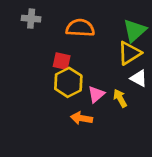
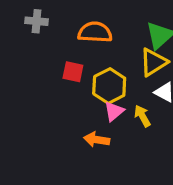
yellow hexagon: (68, 82) -> (109, 86), moved

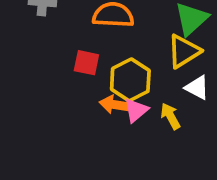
orange arrow: (97, 140) -> (115, 105), moved

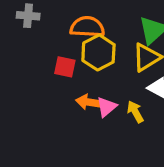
yellow hexagon: (130, 80) -> (98, 53), moved

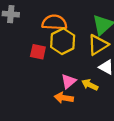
orange arrow: (89, 102) -> (64, 98), moved
yellow arrow: (135, 112) -> (90, 85), turned -35

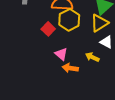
red square: (38, 52) -> (48, 29), turned 32
pink triangle: (69, 81) -> (61, 54), moved, turned -40

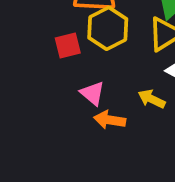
red square: (48, 29) -> (68, 46), turned 32

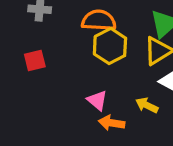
red square: (68, 46) -> (35, 60), moved

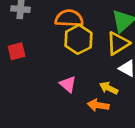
orange arrow: (112, 123) -> (98, 105), moved

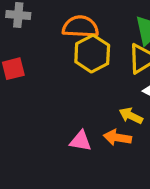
pink triangle: (68, 84) -> (80, 141), moved, turned -30

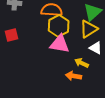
pink triangle: (80, 141) -> (60, 44), moved, size x1.5

